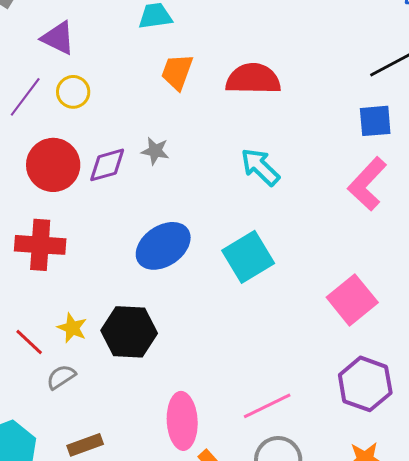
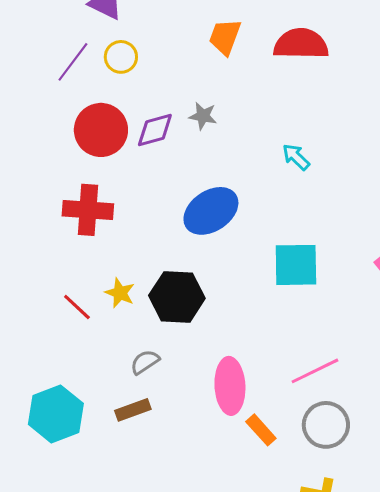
cyan arrow: (260, 167) -> (296, 157), moved, size x0.7
cyan square: (248, 257) -> (296, 265), moved, turned 30
gray semicircle: (61, 377) -> (145, 362), moved

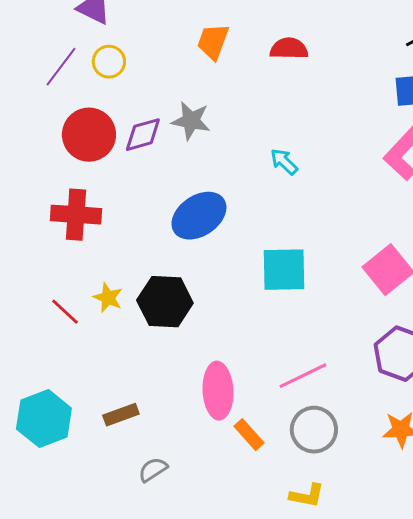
red semicircle: (301, 44) -> (289, 49), size x0.7
gray star: (203, 116) -> (191, 121), size x1.4
gray semicircle: (145, 362) -> (153, 470), moved

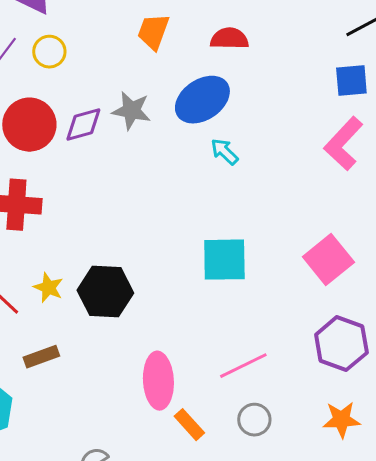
blue ellipse: (199, 216) -> (202, 100), moved
brown rectangle: (121, 415) -> (41, 357), moved
gray circle: (314, 430) -> (254, 420), size x0.7

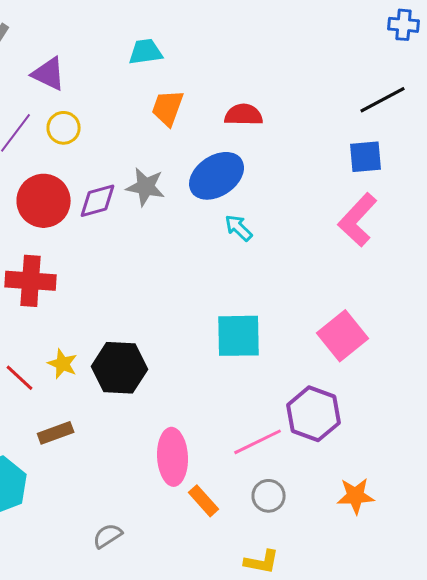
purple hexagon: (341, 344) -> (314, 414), moved

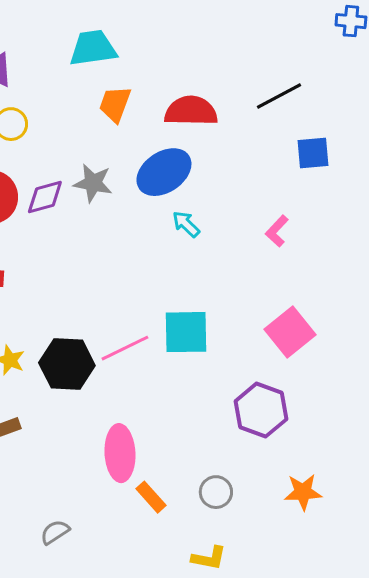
cyan trapezoid: (146, 52) -> (93, 48), size x1.4
black line: (383, 100) -> (279, 96), moved
red semicircle: (244, 115) -> (191, 111), size x1.4
pink L-shape: (358, 220) -> (277, 231), moved, size x0.6
pink line: (258, 442) -> (125, 348), moved

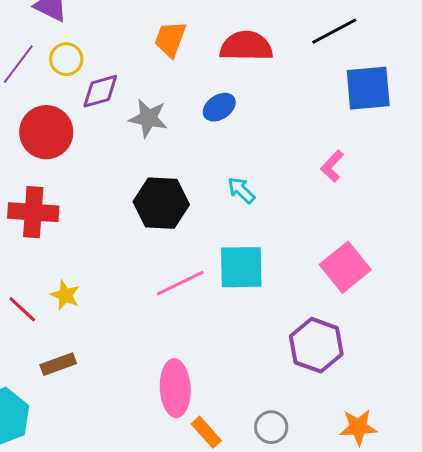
blue square: (313, 153) -> (368, 88), size x1.4
blue ellipse: (164, 172) -> (219, 107), size x0.6
purple diamond: (45, 197) -> (100, 91), moved
cyan arrow: (186, 224) -> (241, 190), moved
black hexagon: (67, 364) -> (161, 203), moved

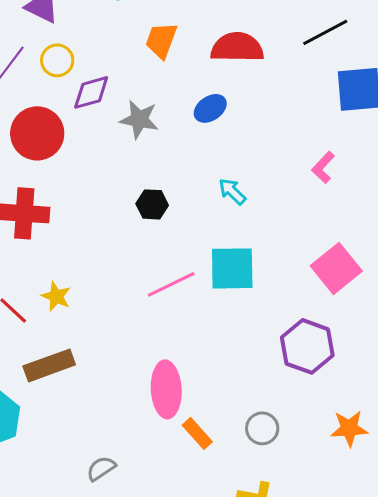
black hexagon: (161, 203) -> (152, 204), size x0.6
brown rectangle: (58, 364) -> (49, 365), size x1.4

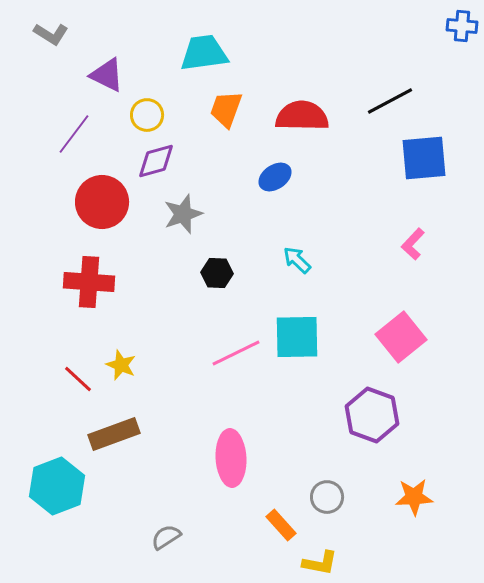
yellow circle: (57, 60) -> (147, 115), moved
gray star: (139, 119) -> (183, 214), moved, turned -30
pink L-shape: (323, 167) -> (413, 244), moved
orange rectangle: (197, 433) -> (281, 525), moved

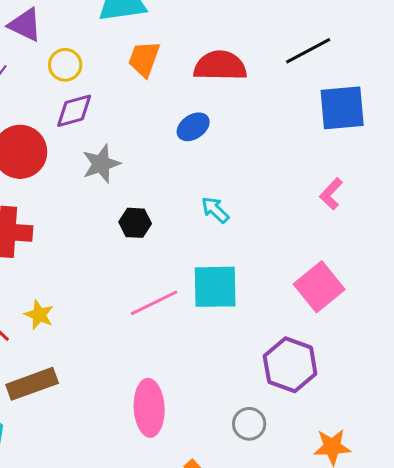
gray circle: (327, 497) -> (249, 424), moved

